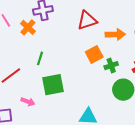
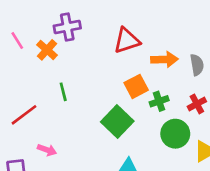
green line: (40, 58) -> (63, 92), turned -32
green square: (53, 85) -> (117, 122), moved, turned -35

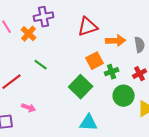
green line: (63, 92) -> (41, 65), turned -40

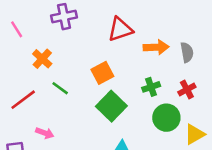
orange cross: (29, 34) -> (42, 59), moved
orange square: (95, 61) -> (102, 73), moved
green line: (41, 65) -> (60, 88), moved

